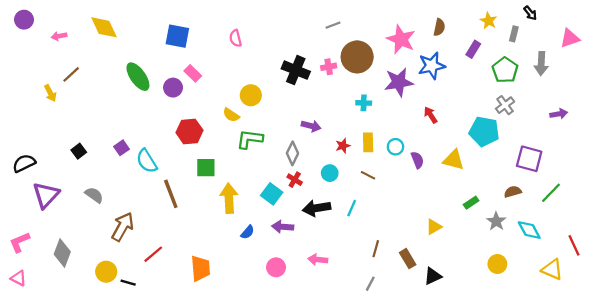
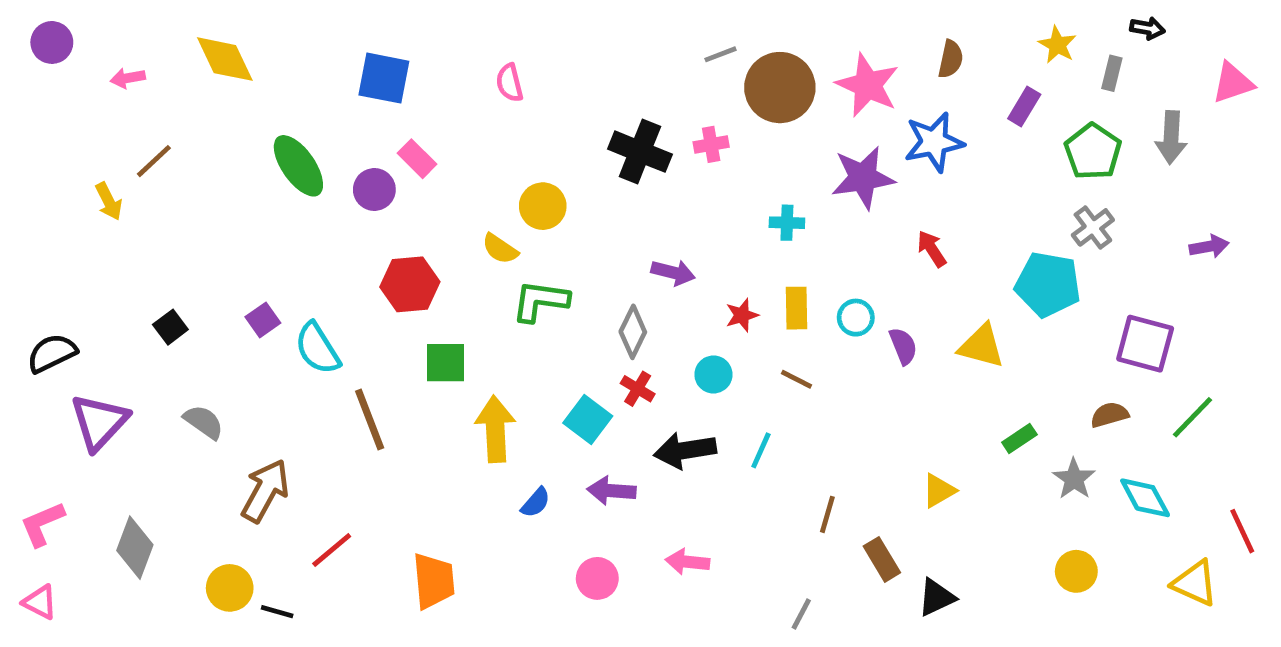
black arrow: (530, 13) -> (1147, 28), turned -40
brown circle: (357, 57) -> (780, 88), moved
brown line: (376, 249) -> (827, 514), moved

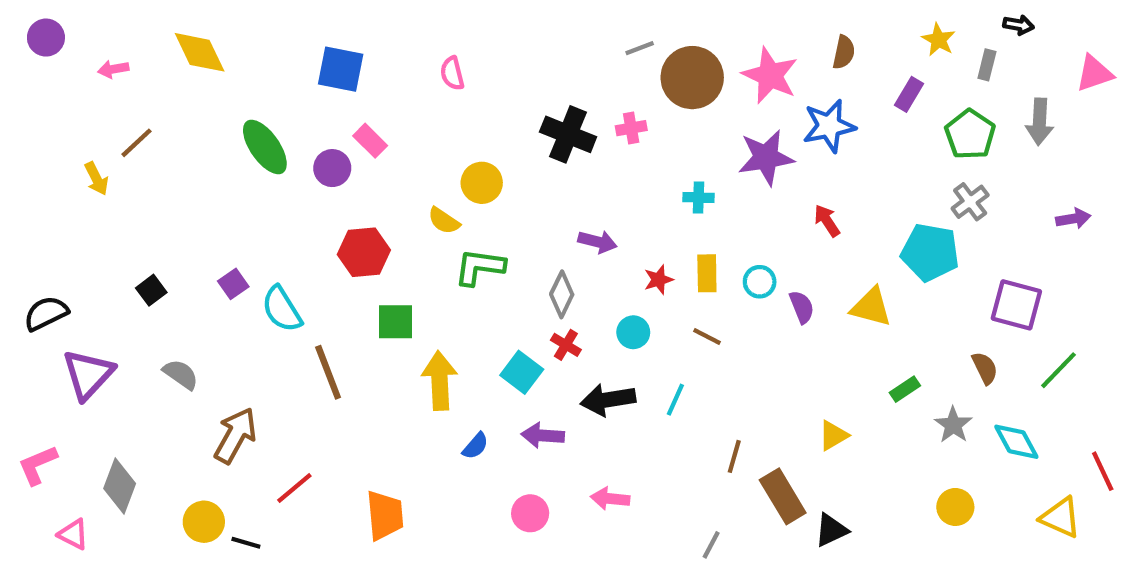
brown semicircle: (1110, 415) -> (985, 368), turned 80
brown rectangle: (882, 559) -> (783, 496), size x1.4
pink triangle: (40, 602) -> (73, 534), moved

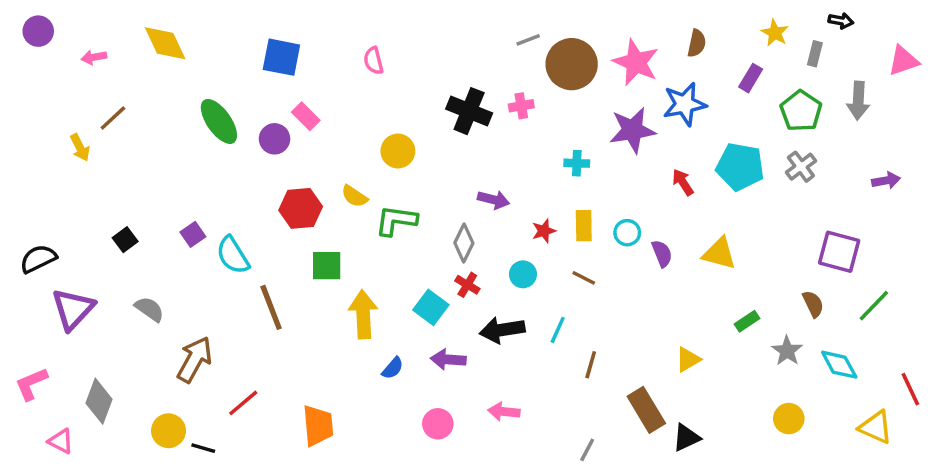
yellow semicircle: (444, 221) -> (354, 196), moved
cyan pentagon: (930, 252) -> (740, 167), moved
brown line: (734, 456) -> (591, 365), moved

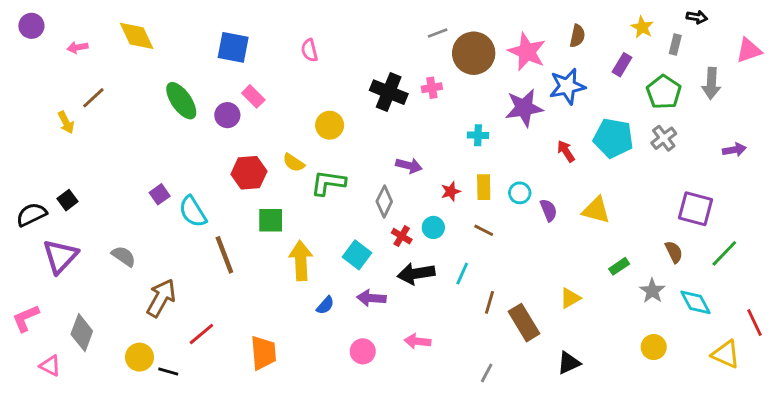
black square: (125, 240) -> (67, 200), moved
red cross: (467, 285) -> (402, 236), moved
brown rectangle: (646, 410) -> (524, 323), moved

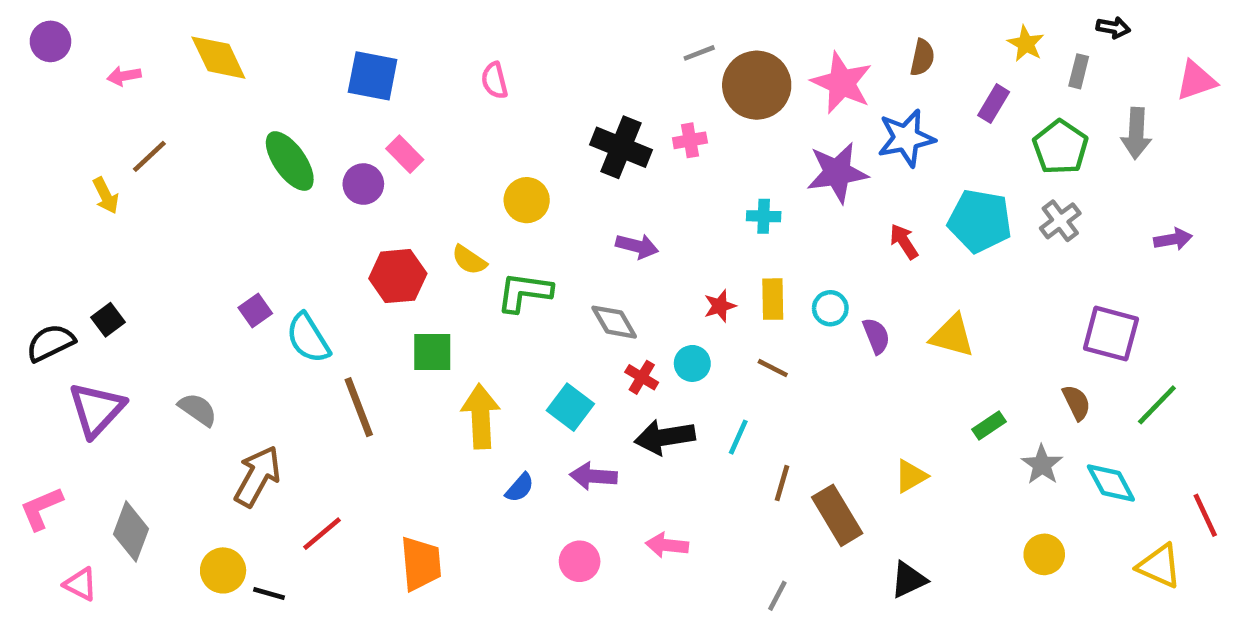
purple arrow: (409, 166) -> (637, 246), moved
gray diamond: (384, 202) -> (614, 322), turned -56

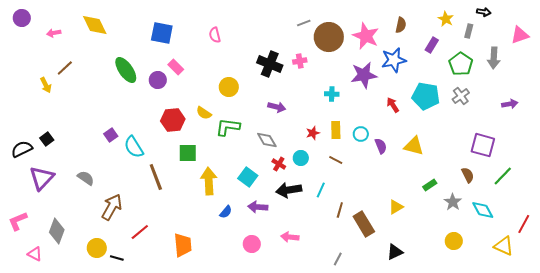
red line: (1205, 515) -> (524, 224), turned 54

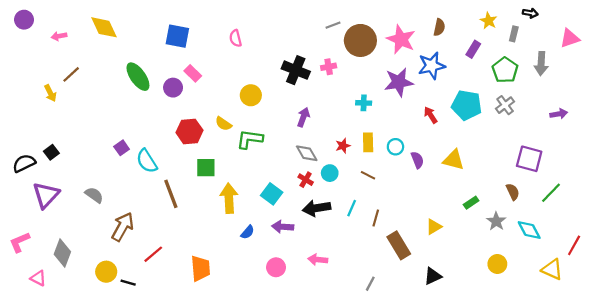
purple arrow: (277, 107) -> (303, 117), turned -84
gray diamond: (267, 140) -> (307, 153), moved
brown line: (340, 210) -> (376, 218), moved

